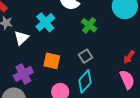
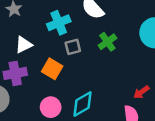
white triangle: (21, 38) -> (24, 45), moved
gray square: (85, 56) -> (73, 47), moved

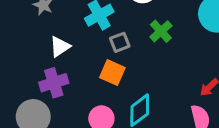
orange square: (52, 69) -> (112, 73), moved

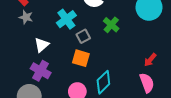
purple cross: (54, 83) -> (41, 71), turned -36

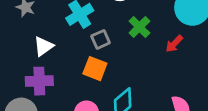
red arrow: (150, 60) -> (174, 44), moved
purple cross: (41, 71) -> (39, 81), turned -36

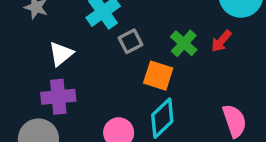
green cross: (139, 27) -> (184, 43), moved
orange square: (95, 69) -> (158, 76), moved

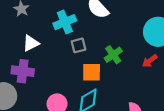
red arrow: (221, 41) -> (150, 61), moved
orange square: (158, 76) -> (92, 72), turned -30

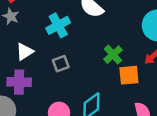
gray square: (79, 45) -> (61, 64), moved
orange square: (92, 72) -> (129, 75), moved

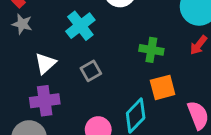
green cross: (113, 55) -> (151, 50), turned -30
orange square: (129, 75) -> (163, 87), moved

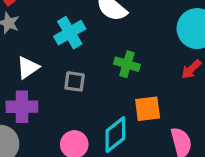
green cross: (151, 50) -> (127, 64), moved
gray square: (91, 71) -> (75, 81), turned 30

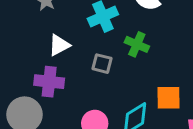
green cross: (127, 64) -> (137, 44), moved

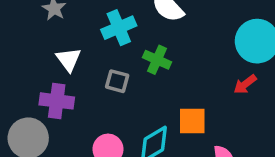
white triangle: (59, 45) -> (69, 59), turned -40

